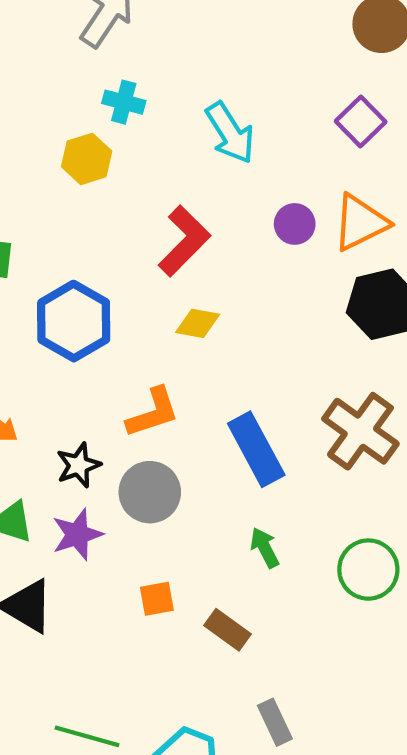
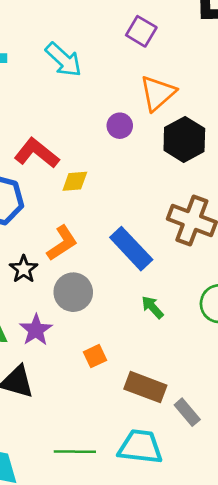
purple circle: (295, 224) -> (120, 126), moved
red L-shape: (184, 241) -> (37, 153), moved, turned -81
black star: (79, 465) -> (24, 269), moved
brown rectangle: (227, 630) -> (145, 387), moved, size x1.4

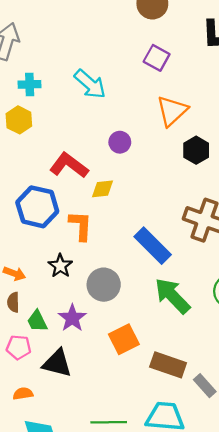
purple circle: (120, 126) -> (120, 142), moved
black hexagon: (184, 139) -> (196, 150), size x0.7
orange L-shape: (62, 243) -> (81, 226), moved, turned -52
green arrow: (152, 307) -> (172, 296), size x1.8
orange square: (95, 356) -> (124, 339), size x1.5

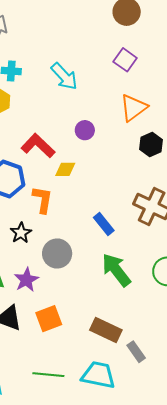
blue rectangle: (153, 246) -> (104, 224), size x0.7
orange square: (124, 339) -> (49, 319), moved

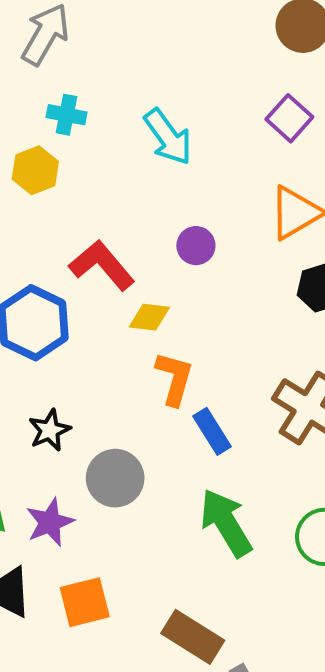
orange L-shape: (43, 200) -> (174, 378), moved

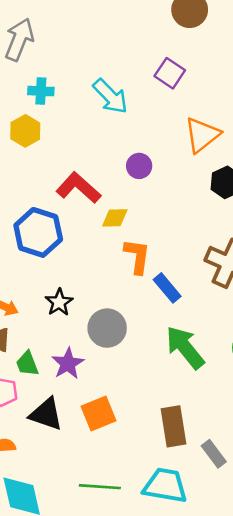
purple square: (289, 118) -> (170, 73), moved
brown rectangle: (193, 637) -> (174, 426), turned 57

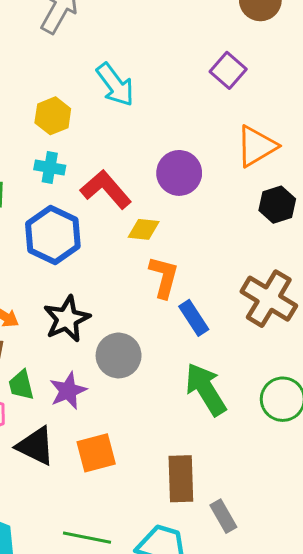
cyan cross: (41, 91) -> (50, 167), moved
cyan arrow: (110, 96) -> (115, 85), moved
purple circle: (139, 166) -> (179, 173), size x1.5
black star: (59, 302) -> (67, 319), size x1.4

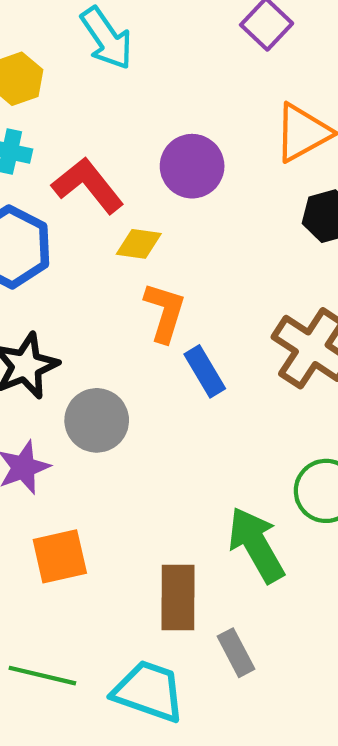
green arrow: (206, 389) -> (256, 545), moved

